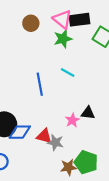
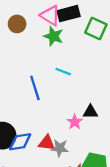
green star: (63, 39) -> (53, 36), turned -30

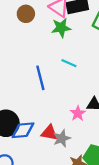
green star: (53, 36) -> (61, 28), turned -30
gray star: (60, 148) -> (62, 138), turned -30

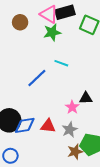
blue line: (40, 78) -> (37, 78), turned 65
gray star: (62, 138) -> (70, 130), moved

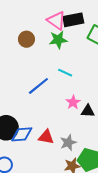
brown circle: (20, 22) -> (26, 39), moved
pink star: (72, 107) -> (73, 102), moved

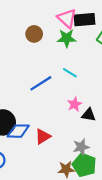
red triangle: (46, 137) -> (43, 136), turned -49
gray star: (68, 143) -> (81, 147), moved

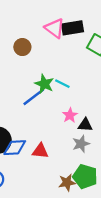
green star: (67, 38) -> (44, 84), moved, turned 30
red triangle: (43, 136) -> (40, 151), turned 42
gray star: (81, 147) -> (81, 144), moved

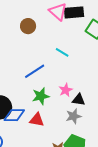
green star: (44, 84) -> (41, 96), moved, turned 30
cyan line: (62, 84) -> (62, 52), moved

